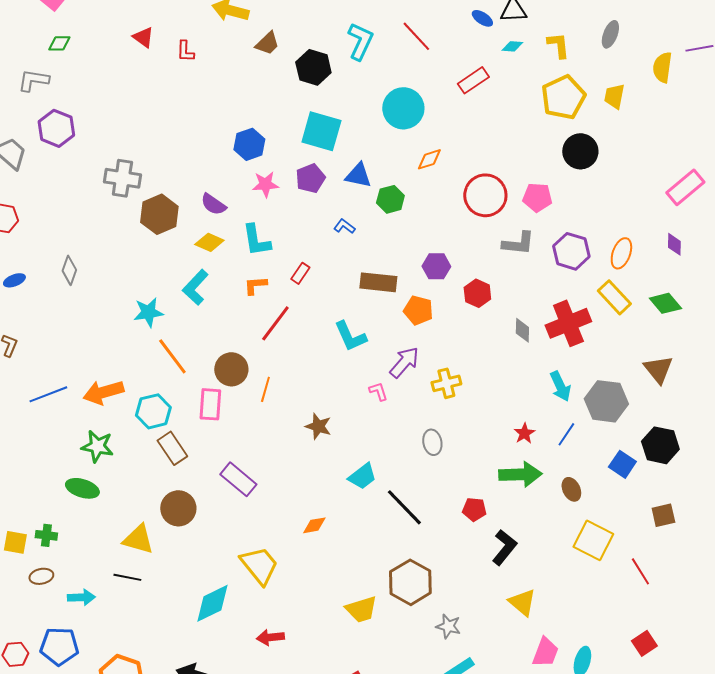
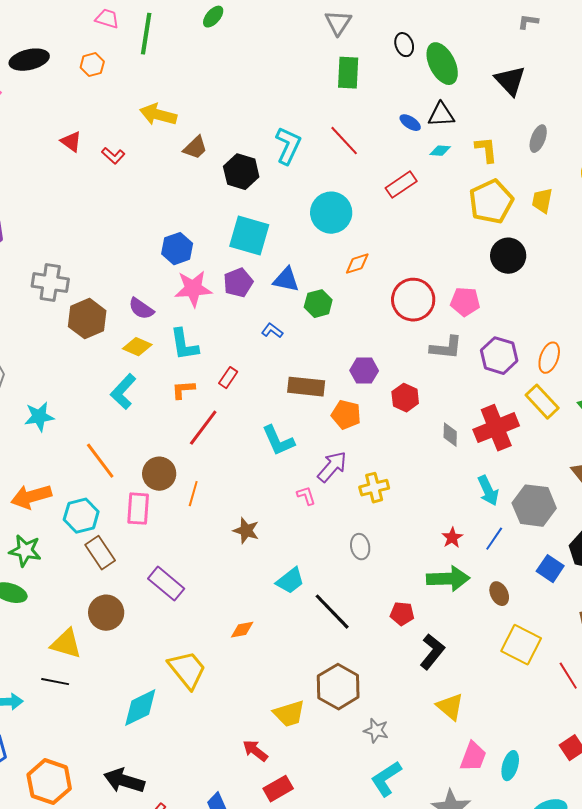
red L-shape: (185, 51) -> (113, 156), turned -50
pink star: (265, 184) -> (193, 289), size x1.4
cyan star: (148, 312) -> (39, 417), moved
red arrow: (270, 637) -> (255, 751), moved, turned 44

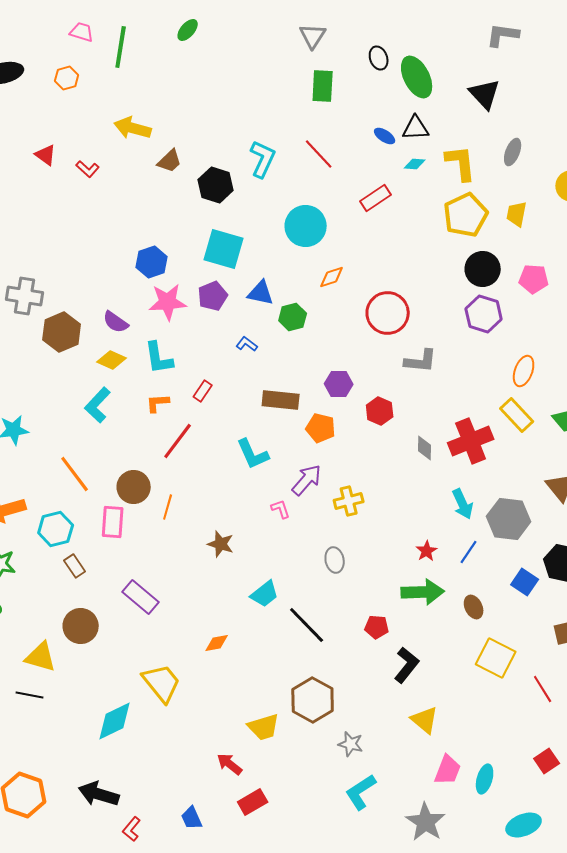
gray L-shape: (528, 22) -> (503, 35), size x1.6
yellow L-shape: (486, 150) -> (461, 163), size x1.4
pink pentagon: (465, 302) -> (534, 279), moved
purple hexagon: (499, 356) -> (484, 314), moved
brown rectangle: (100, 553) -> (75, 566), size x0.7

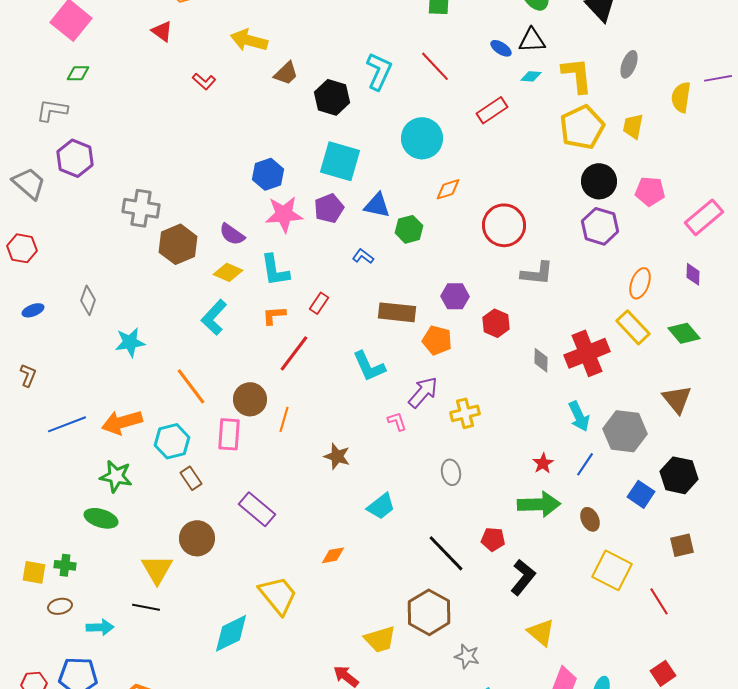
red triangle: (46, 155) -> (162, 31), moved
black line: (307, 625) -> (446, 553), moved
yellow triangle: (41, 657) -> (157, 569), turned 44

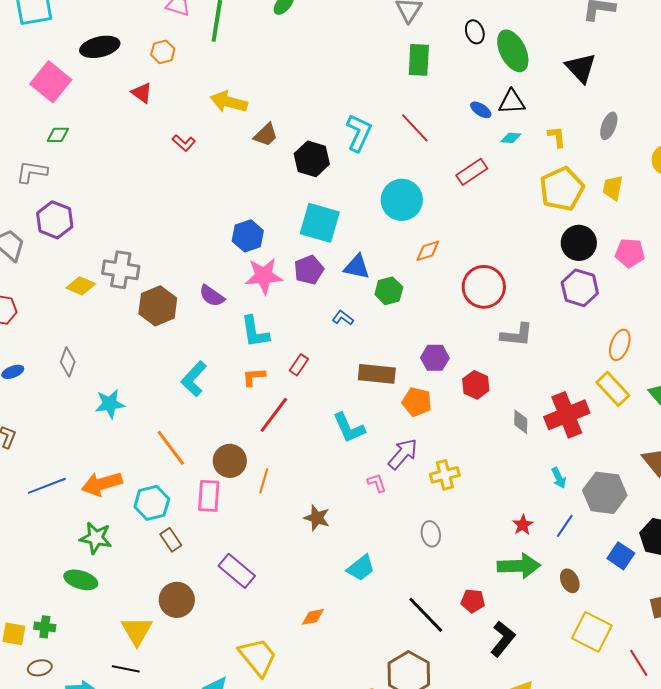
yellow L-shape: (577, 75) -> (557, 137), size x0.6
yellow diamond: (228, 272) -> (81, 286), moved
cyan arrow: (579, 416) -> (559, 478), size x0.7

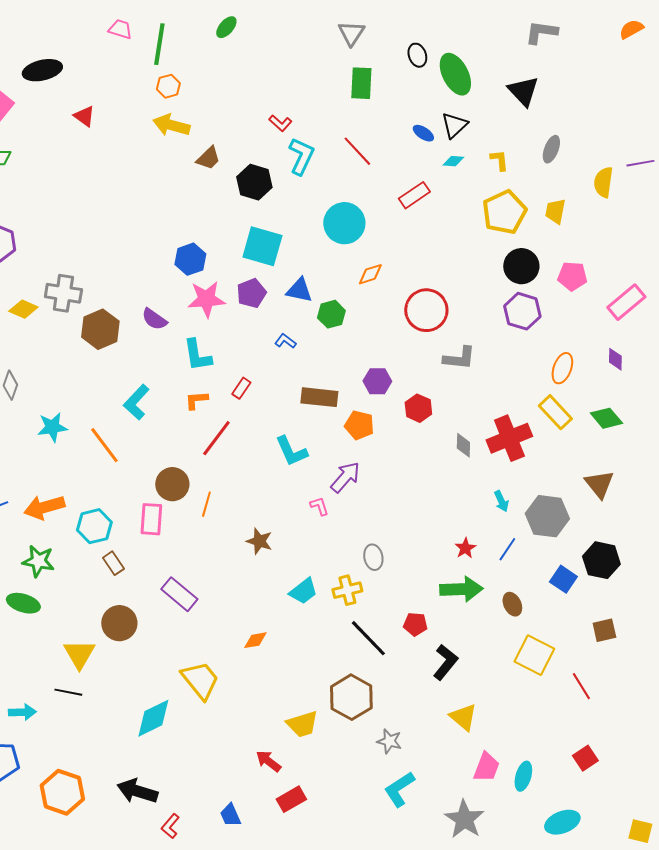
orange hexagon: (163, 52) -> (168, 86), moved
black triangle: (512, 102) -> (454, 125), turned -40
red L-shape: (184, 143) -> (280, 123), moved
orange line: (171, 448) -> (104, 445), moved
yellow cross: (445, 475) -> (347, 590), moved

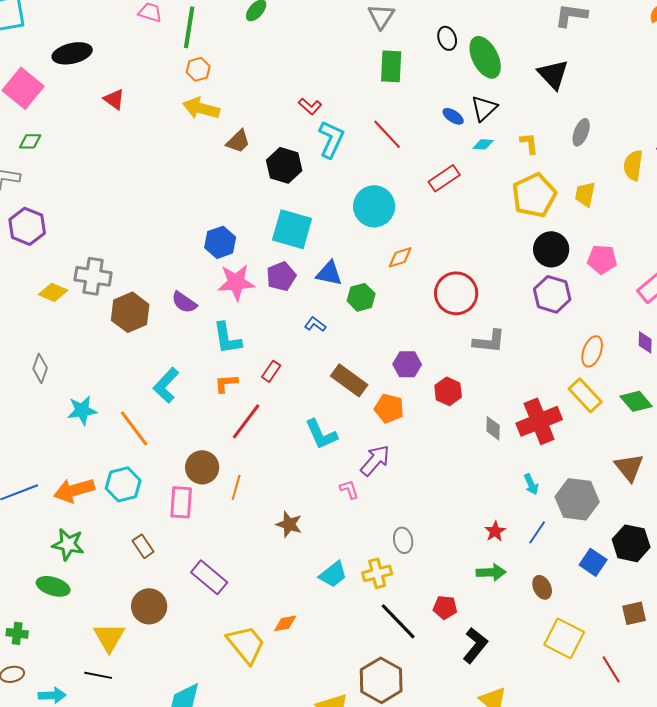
brown rectangle: (319, 397) -> (349, 380), turned 30
cyan hexagon: (94, 526) -> (123, 484), moved
green arrow: (461, 589) -> (491, 572), size x0.7
yellow trapezoid: (200, 680) -> (246, 644), moved

